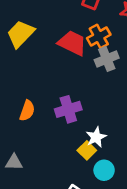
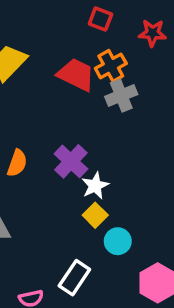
purple cross: (68, 109) -> (71, 161), turned -30
white star: (96, 137) -> (95, 186), moved

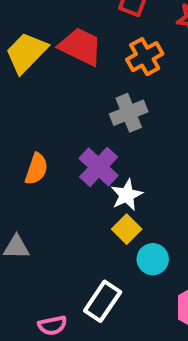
red trapezoid: (76, 75) -> (81, 47), moved
gray cross: (121, 95) -> (129, 113), moved

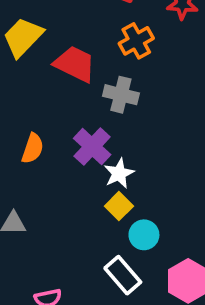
red trapezoid: (81, 47) -> (75, 64), moved
gray cross: (129, 113) -> (121, 95), turned 36
white rectangle: (103, 301) -> (123, 275), moved, turned -75

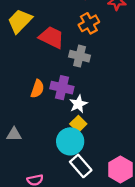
purple cross: (92, 147) -> (62, 88), turned -30
orange semicircle: (33, 148) -> (37, 89), moved
cyan circle: (144, 235) -> (70, 141), moved, size x1.5

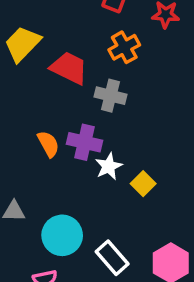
orange semicircle: (37, 89) -> (48, 144), turned -48
yellow square: (78, 124) -> (143, 184), moved
cyan circle: (70, 141) -> (62, 235), moved

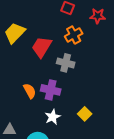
red trapezoid: (69, 68) -> (42, 47), turned -85
white star: (109, 166) -> (53, 117), moved

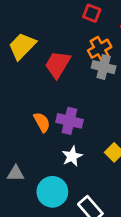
gray cross: (66, 63) -> (104, 67), moved

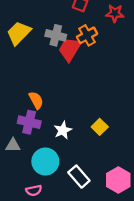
red trapezoid: (58, 64) -> (70, 49), moved
gray cross: (104, 67) -> (56, 35), moved
purple cross: (69, 121) -> (29, 122), moved

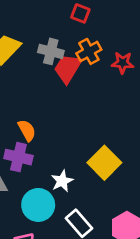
red star: (115, 13) -> (123, 63), moved
yellow square: (100, 127) -> (104, 163), size x1.6
white star: (63, 130) -> (62, 181), moved

